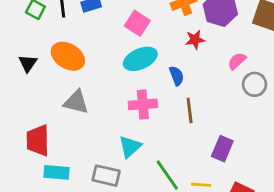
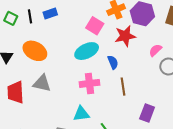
pink square: (137, 23) -> (95, 26), moved
red star: (195, 40) -> (125, 36), size x1.5
red trapezoid: (38, 140) -> (16, 92), moved
cyan triangle: (130, 147) -> (81, 114), turned 36

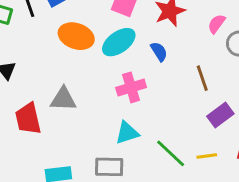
orange ellipse: (35, 51) -> (76, 36), moved
brown line: (123, 87) -> (202, 78), moved
purple rectangle: (147, 113) -> (220, 115), turned 42

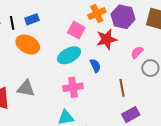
orange ellipse: (76, 36) -> (28, 44), moved

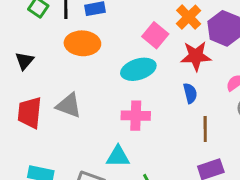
orange cross: (97, 14) -> (189, 17), turned -30
orange ellipse: (28, 44) -> (82, 43), turned -35
blue semicircle: (95, 66) -> (190, 93), moved

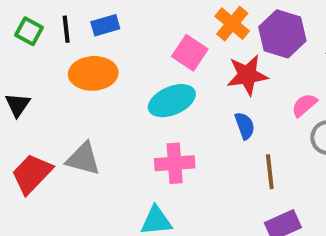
red trapezoid: (30, 113) -> (32, 174), turned 44

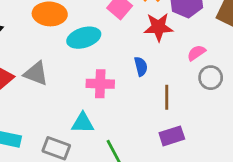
cyan ellipse: (172, 101) -> (84, 38), moved
blue semicircle: (245, 126) -> (141, 66), moved

